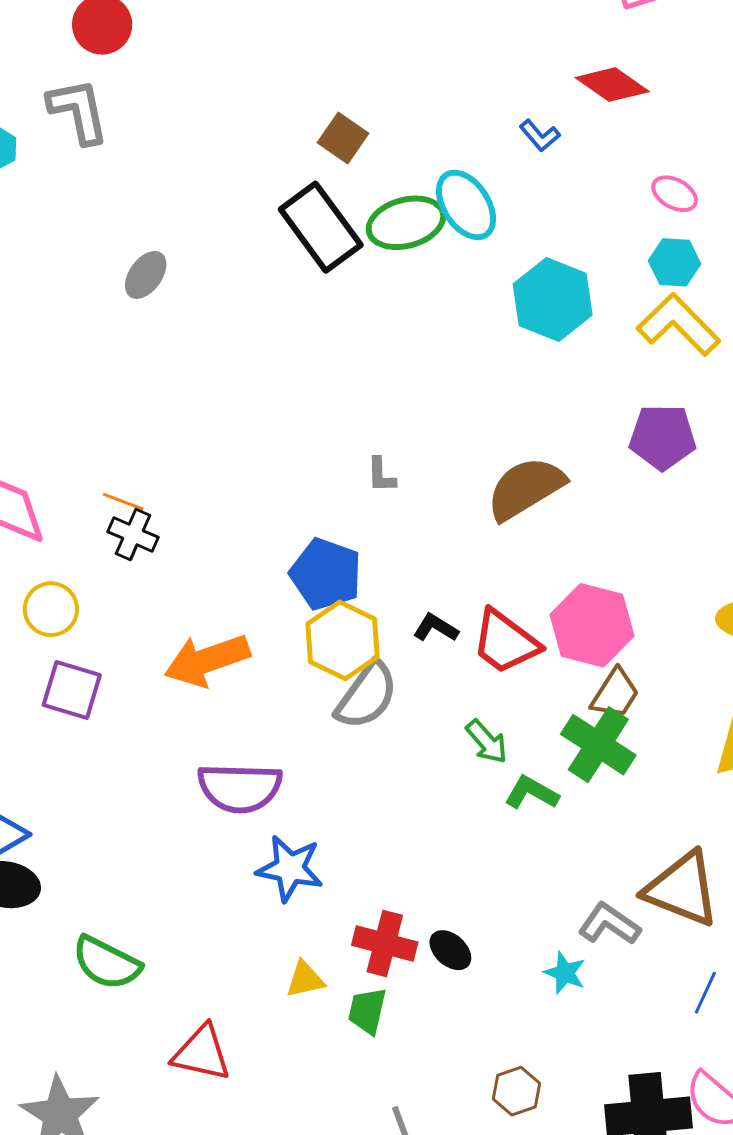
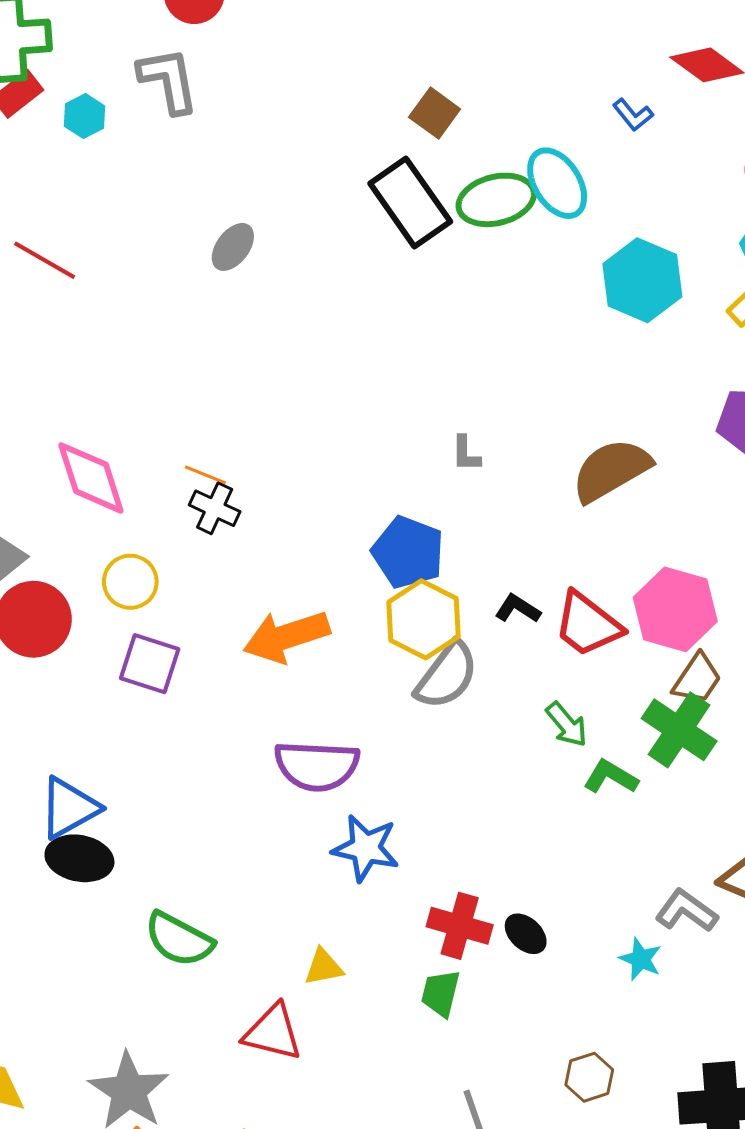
yellow triangle: (305, 979) -> (324, 967), moved

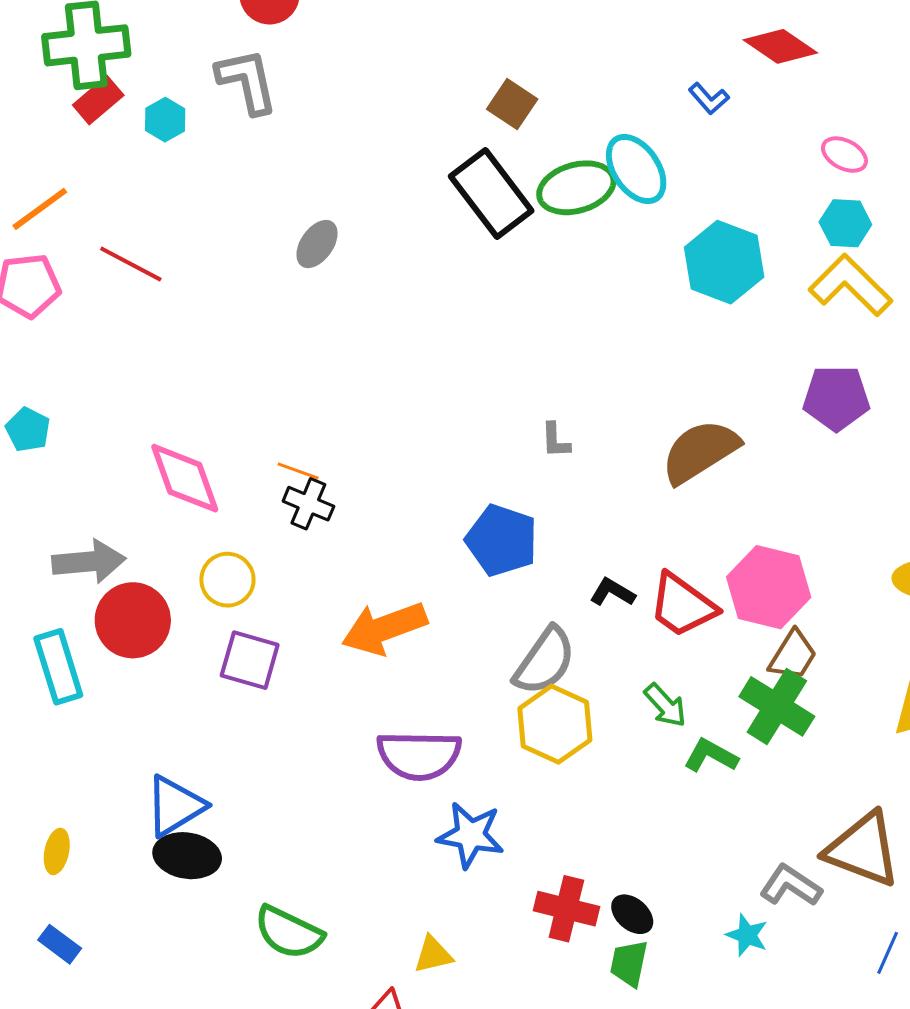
yellow hexagon: (424, 619) -> (555, 724), moved
green trapezoid: (441, 993) -> (629, 963), moved

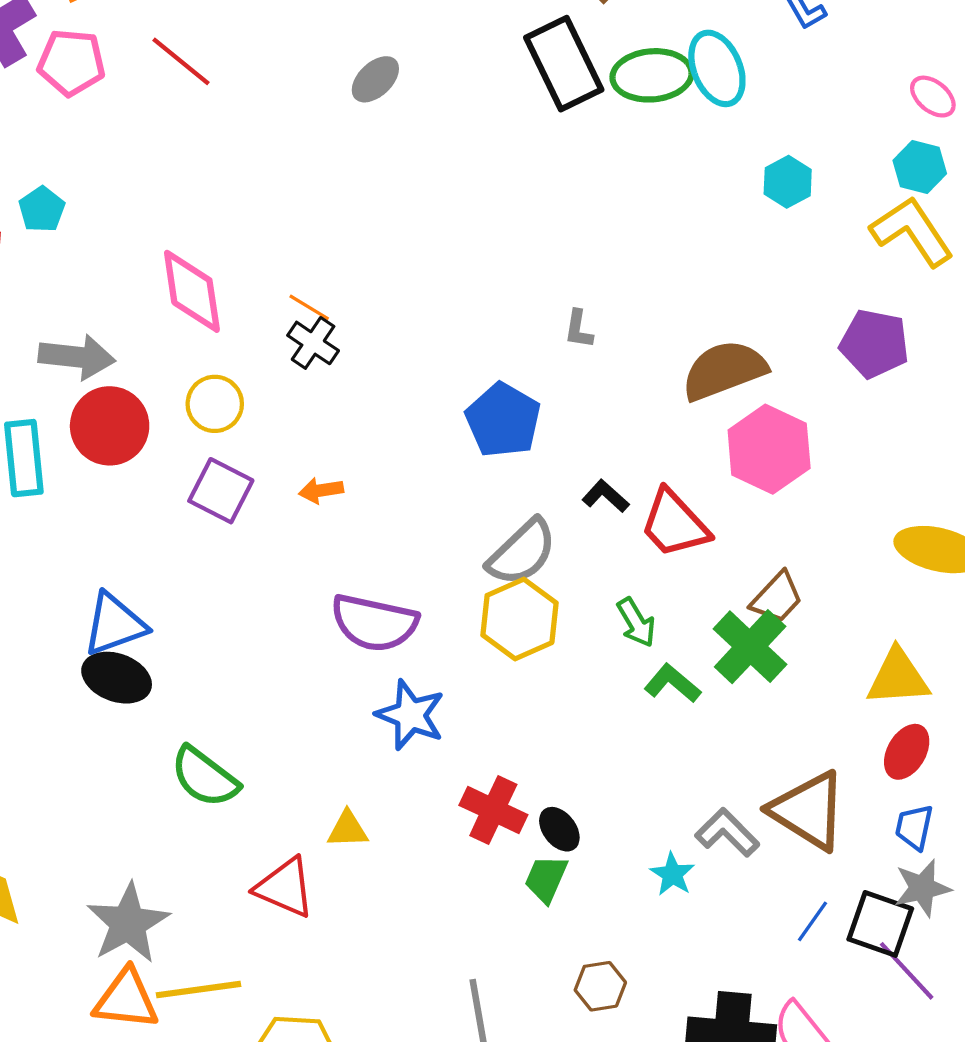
cyan hexagon: (724, 262) -> (788, 182), size x0.6
pink hexagon: (769, 587) -> (769, 449), moved
orange arrow: (384, 628) -> (321, 490), moved, size x0.5

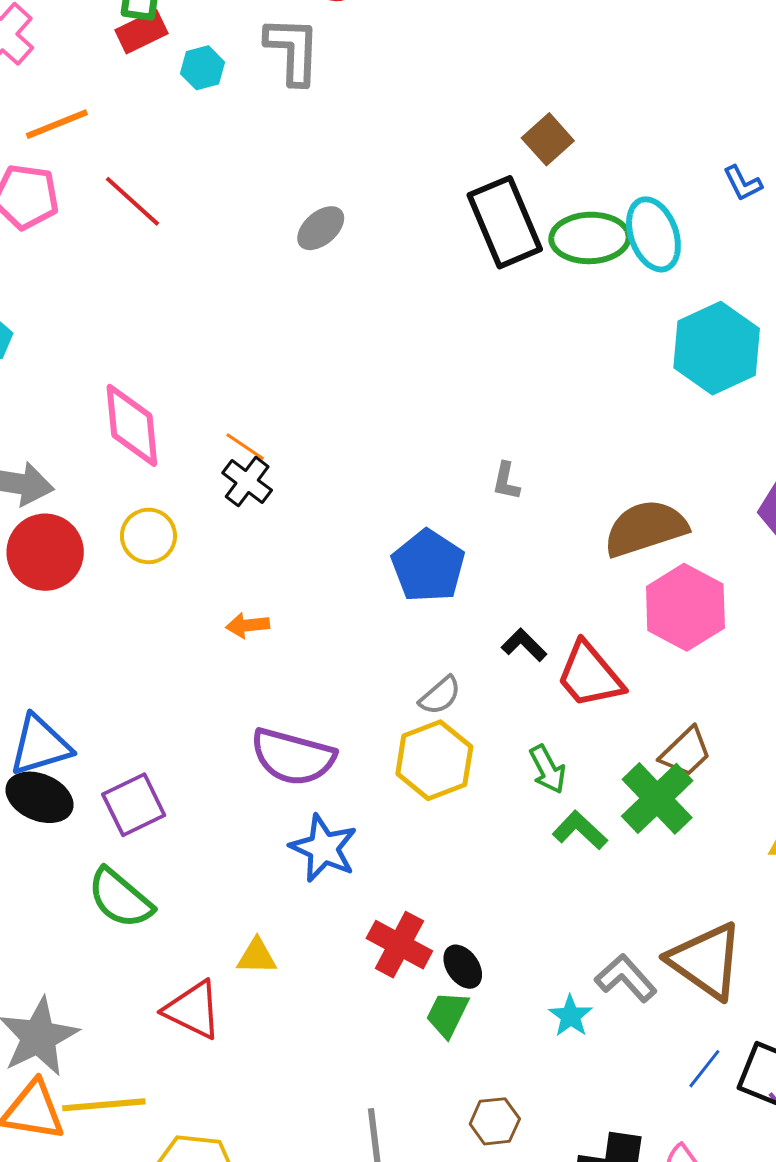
cyan hexagon: (788, 182) -> (717, 348), size x1.8
purple square: (221, 491) -> (134, 805), moved, turned 34
gray semicircle: (522, 552) -> (440, 695), size x0.6

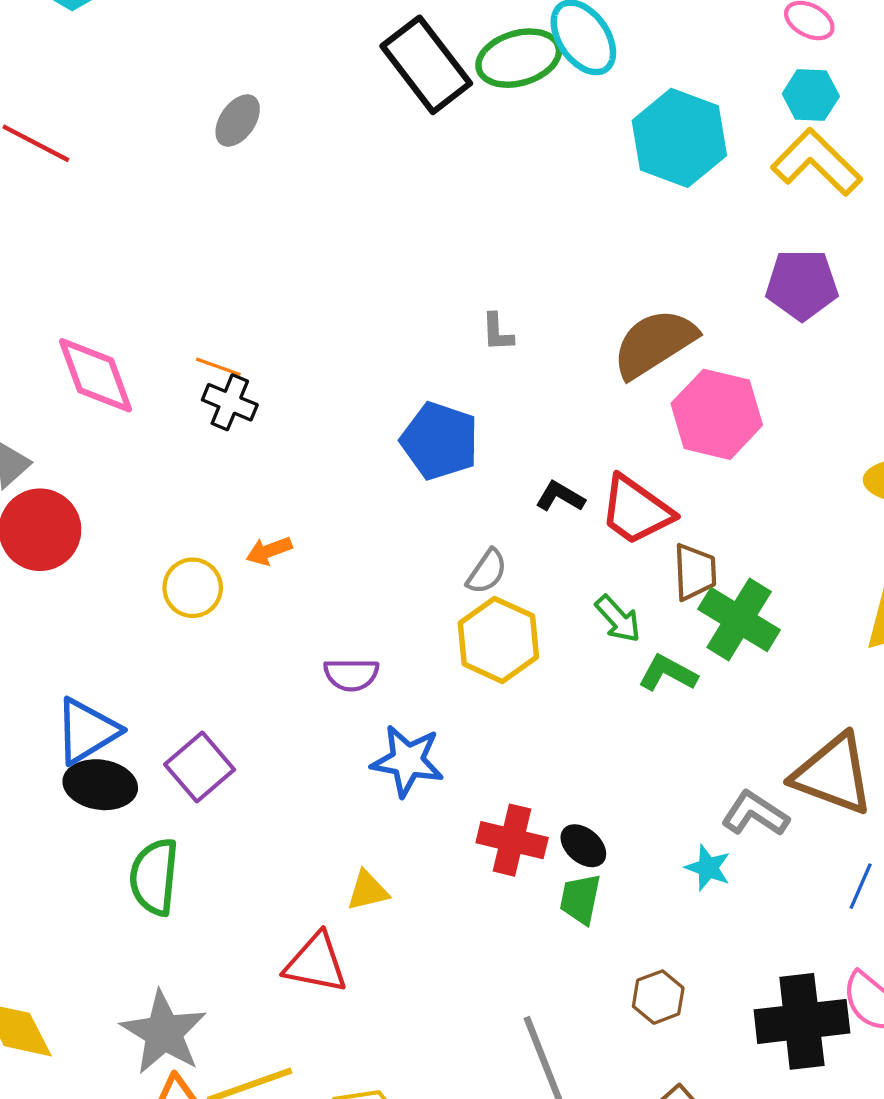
yellow circle: (148, 536) -> (193, 588), moved
brown trapezoid: (686, 752) -> (695, 572), moved, turned -34
purple semicircle: (293, 757) -> (351, 675), size x0.6
green semicircle: (120, 898) -> (154, 877), moved, turned 70

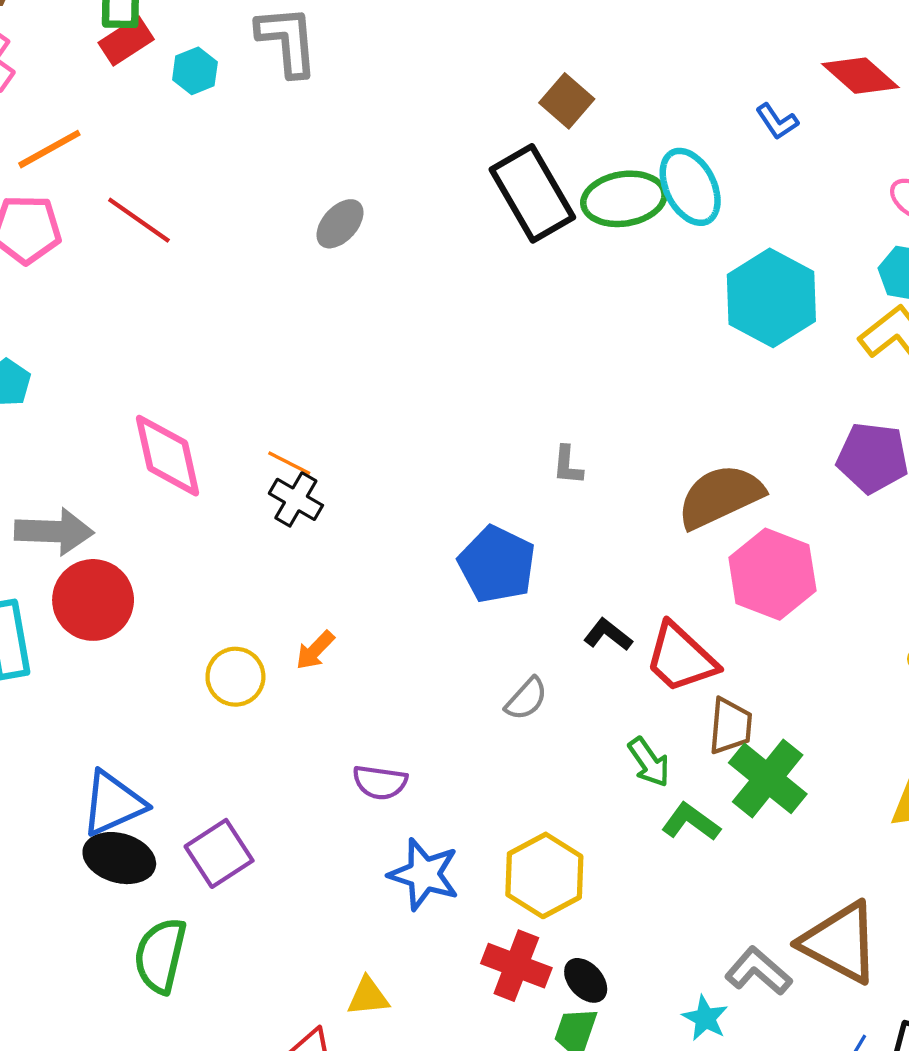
orange arrow: (269, 551) -> (315, 650), turned -33
yellow hexagon: (498, 640) -> (544, 875), moved

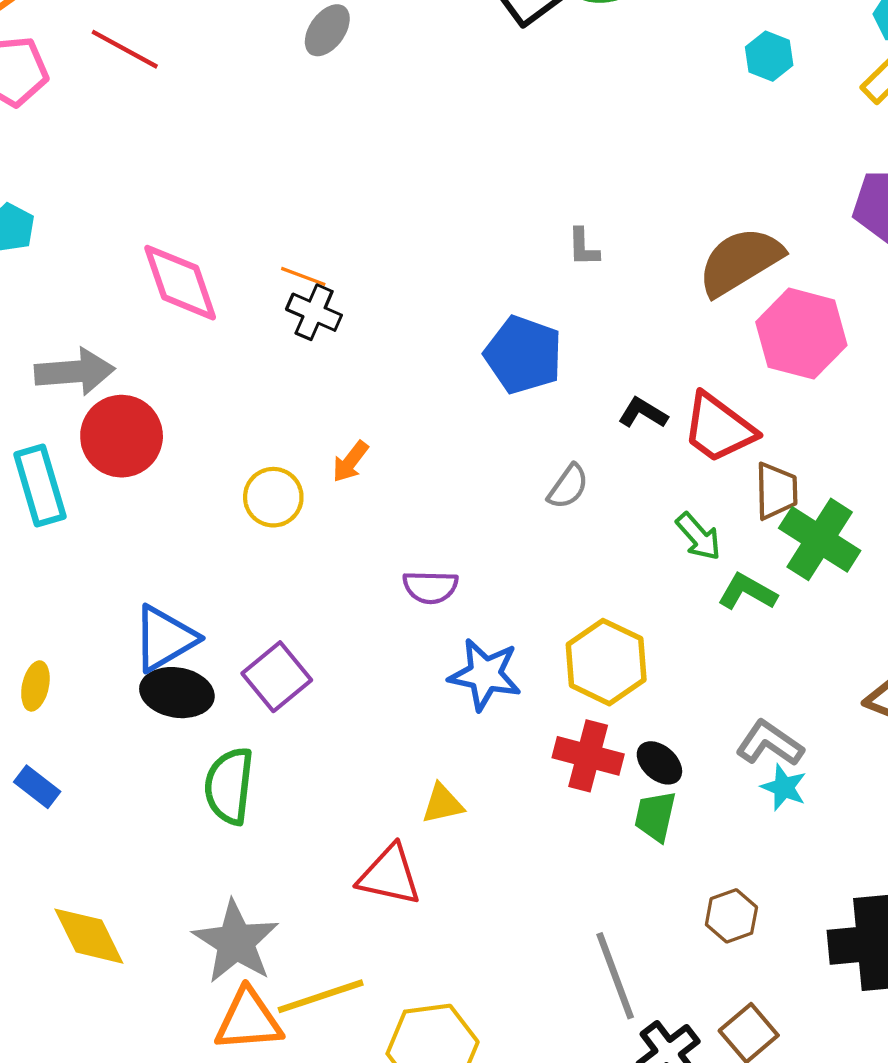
cyan hexagon: (771, 298) -> (769, 56), size x0.5
gray L-shape: (758, 971) -> (770, 743), moved

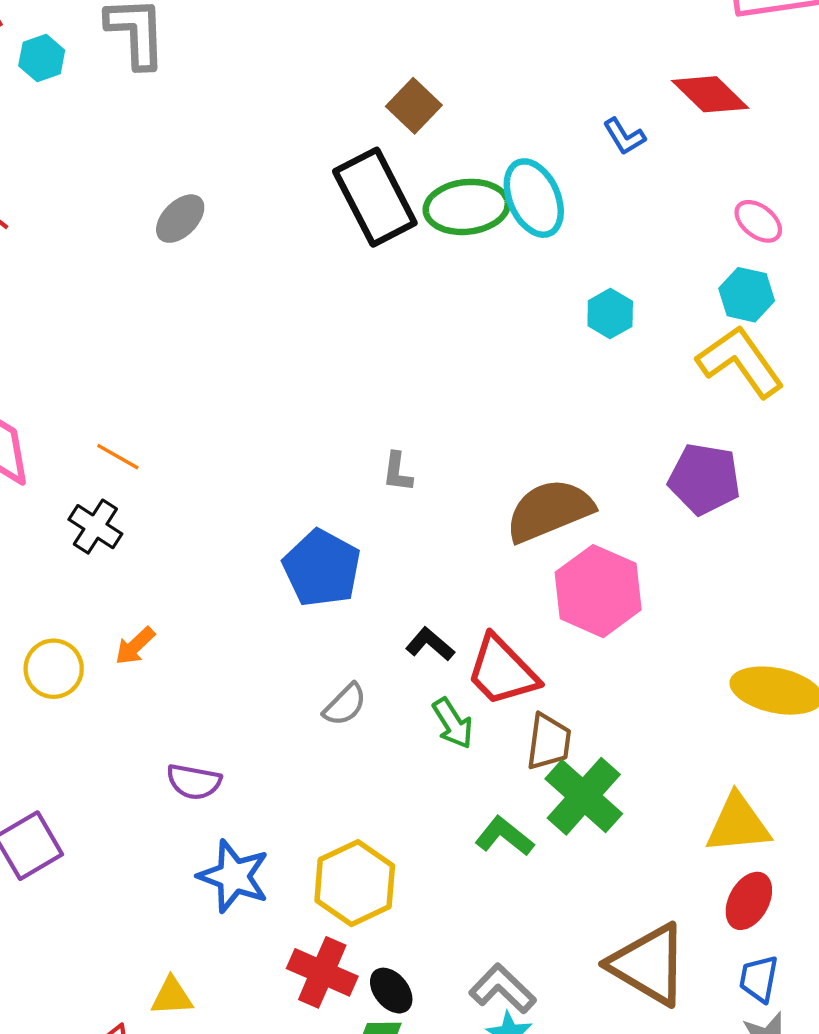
black cross: (314, 312) -> (95, 527), moved
green arrow: (698, 536) -> (453, 723), moved

